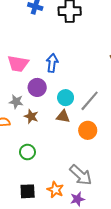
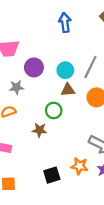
blue arrow: (52, 63) -> (65, 23), moved
brown star: (31, 116) -> (40, 130), moved
green circle: (27, 152) -> (54, 110), moved

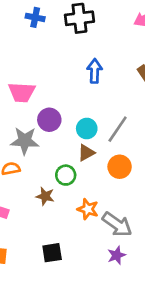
gray star: (16, 87) -> (25, 141), size x1.5
brown triangle: (68, 90) -> (86, 153), turned -32
orange star: (79, 166) -> (88, 209), moved

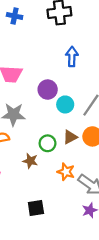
blue cross: (35, 17) -> (15, 16), moved
purple circle: (49, 120) -> (48, 90), moved
brown triangle: (86, 153) -> (70, 137), moved

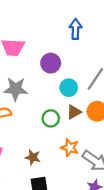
cyan circle: (65, 104) -> (69, 88), moved
brown star: (30, 161) -> (33, 157), moved

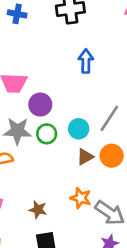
purple circle: (51, 63) -> (40, 105), moved
green circle: (51, 118) -> (47, 134), moved

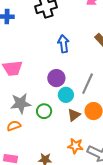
purple circle: (40, 105) -> (56, 78), moved
green circle: (47, 134) -> (44, 111), moved

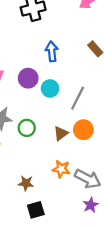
purple circle: (56, 78) -> (28, 78), moved
cyan circle: (66, 95) -> (50, 88), moved

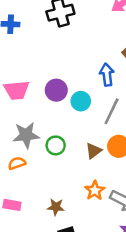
blue arrow: (52, 51) -> (107, 75), moved
orange star: (61, 169) -> (95, 190), turned 30

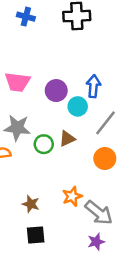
blue arrow: (107, 75) -> (93, 86), moved
brown triangle: (94, 151) -> (67, 139), moved

